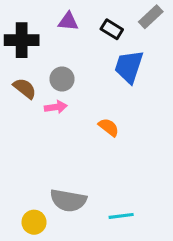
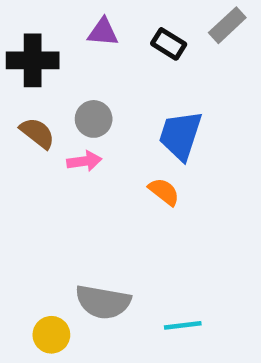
blue trapezoid: (129, 67) -> (180, 135), moved

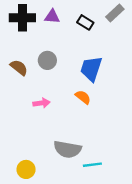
black cross: (33, 60) -> (22, 18), moved
pink arrow: (84, 161) -> (41, 103), moved
gray semicircle: (103, 302) -> (68, 149), moved

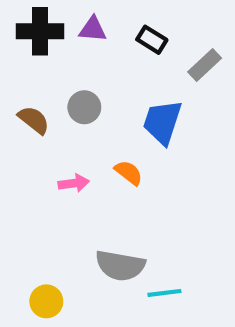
gray rectangle: (115, 13) -> (205, 65), moved
orange semicircle: (83, 97) -> (129, 173), moved

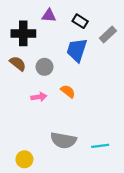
black cross: (40, 31) -> (23, 33), moved
gray circle: (84, 107) -> (44, 67), moved
blue trapezoid: (162, 122) -> (77, 50), moved
cyan line: (164, 293) -> (100, 146), moved

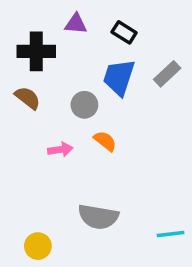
gray rectangle: (108, 35) -> (167, 74), moved
gray circle: (44, 67) -> (84, 105), moved
cyan line: (100, 146) -> (171, 234), moved

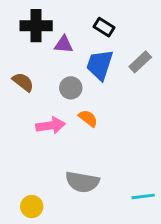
purple triangle: (76, 24) -> (64, 44), moved
black cross: (36, 51) -> (36, 26), moved
pink arrow: (60, 150) -> (51, 126), size x1.4

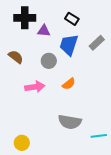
orange semicircle: (88, 118) -> (69, 84), moved, turned 104
gray semicircle: (82, 182) -> (70, 122), moved

